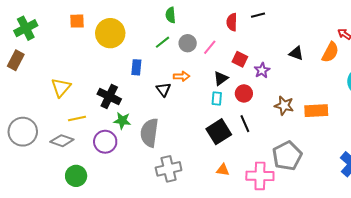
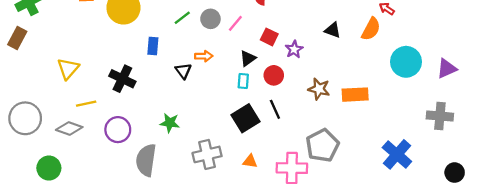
green star: (122, 121) -> (170, 123), moved
gray semicircle: (149, 133) -> (146, 160), moved
gray cross: (169, 169) -> (207, 154), moved
green circle: (76, 176) -> (49, 168), moved

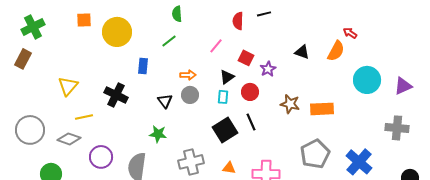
gray circle: (210, 19) -> (190, 95), moved
black triangle: (183, 71) -> (165, 101), moved
purple circle: (118, 130) -> (101, 157), moved
gray pentagon: (322, 145) -> (315, 154), moved

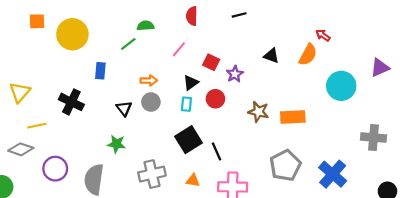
green semicircle: (177, 14) -> (146, 26), moved, turned 91
black line: (264, 14) -> (239, 15), moved
red semicircle: (238, 21) -> (192, 16), moved
purple triangle: (403, 86) -> (380, 68), moved
black line: (251, 122) -> (216, 151), moved

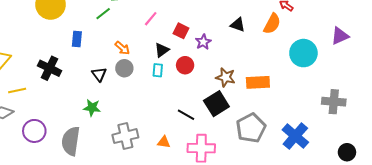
orange arrow: (149, 80) -> (122, 48), turned 42
black square: (189, 140) -> (216, 104), moved
black line: (216, 151) -> (186, 115), turned -36

